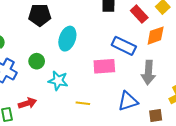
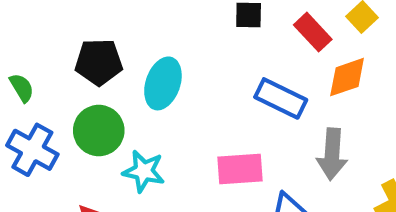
black pentagon: (40, 15) -> (99, 62), moved
green circle: (37, 61) -> (99, 131), size x1.5
pink rectangle: (104, 66) -> (240, 169), moved

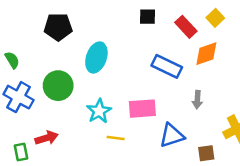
black pentagon: (99, 62) -> (58, 27), moved
gray arrow: (332, 154) -> (197, 100), size x0.6
cyan star: (144, 171) -> (99, 111), moved, turned 30

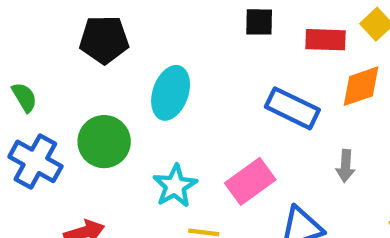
red rectangle: (186, 27) -> (326, 40), turned -45
pink rectangle: (142, 109) -> (250, 181), turned -32

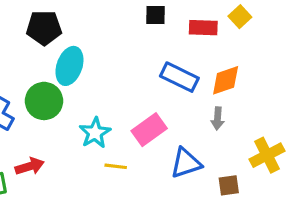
orange diamond: (361, 86) -> (226, 80), moved
cyan ellipse: (171, 93) -> (69, 66), moved

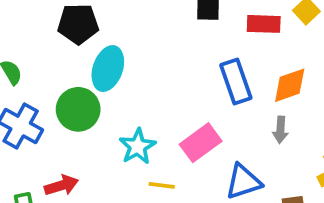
blue rectangle: (179, 77) -> (236, 81), turned 45

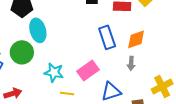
cyan ellipse: (108, 69) -> (38, 30), turned -35
cyan star: (138, 146) -> (54, 72), turned -30

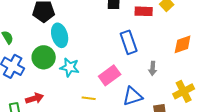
orange diamond: (136, 39) -> (183, 44), moved
cyan star: (54, 72) -> (70, 67), moved

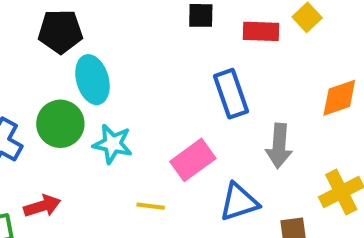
gray arrow: (153, 68) -> (279, 146), size x1.5

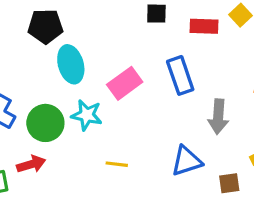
green circle: (60, 124) -> (45, 123), moved
pink rectangle: (193, 160) -> (125, 83), moved

